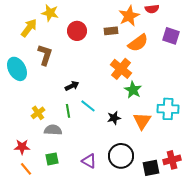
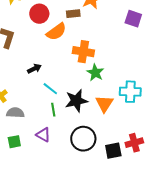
orange semicircle: (138, 43) -> (56, 32), moved
orange cross: (121, 69) -> (83, 52), turned -30
green line: (68, 111) -> (53, 110), moved
black star: (114, 118) -> (76, 101), size x1.6
purple triangle: (89, 161) -> (43, 135), moved

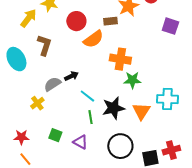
green star: (95, 73) -> (132, 80), turned -30
gray semicircle: (15, 113) -> (52, 84), moved, turned -36
green square: (14, 142) -> (55, 135), moved, turned 32

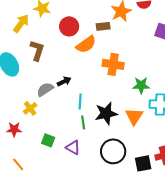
green star: (132, 80) -> (141, 85), moved
cyan line: (87, 96) -> (80, 101), turned 56
red star: (21, 137) -> (14, 129), moved

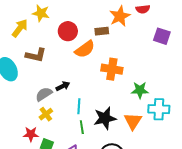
brown L-shape: (37, 50) -> (36, 55), turned 85
yellow cross: (30, 108) -> (46, 114), moved
red star: (14, 129) -> (31, 134), moved

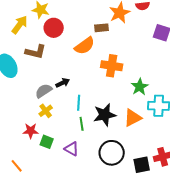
red circle: (68, 31) -> (54, 28), moved
green star: (140, 90) -> (140, 87), turned -30
orange triangle: (133, 121) -> (133, 118), turned 30

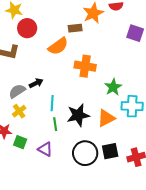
black square: (142, 165) -> (110, 151), moved

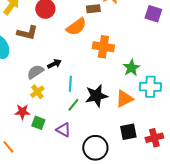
green line: (55, 124) -> (73, 105), turned 48
black circle: (85, 153) -> (95, 148), moved

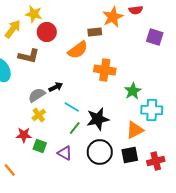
cyan line: (70, 84) -> (72, 107), turned -63
orange triangle: (124, 99) -> (135, 130), moved
black circle: (95, 148) -> (100, 152), moved

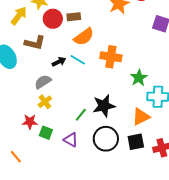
brown rectangle: (95, 32) -> (74, 17), moved
black arrow: (56, 87) -> (59, 62), moved
cyan line: (72, 107) -> (78, 60), moved

